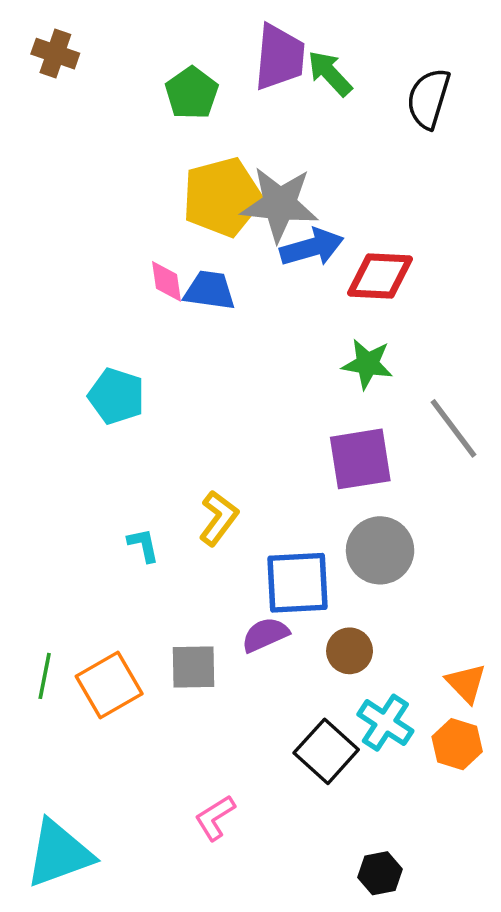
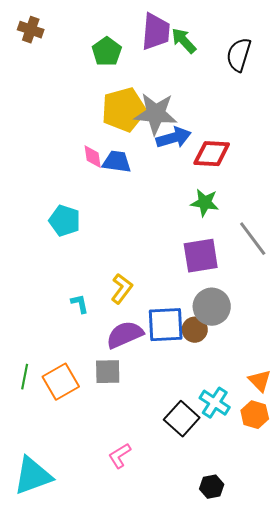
purple semicircle: (265, 635) -> (125, 335), moved, size x1.4
brown circle: (350, 651) -> (195, 330), moved

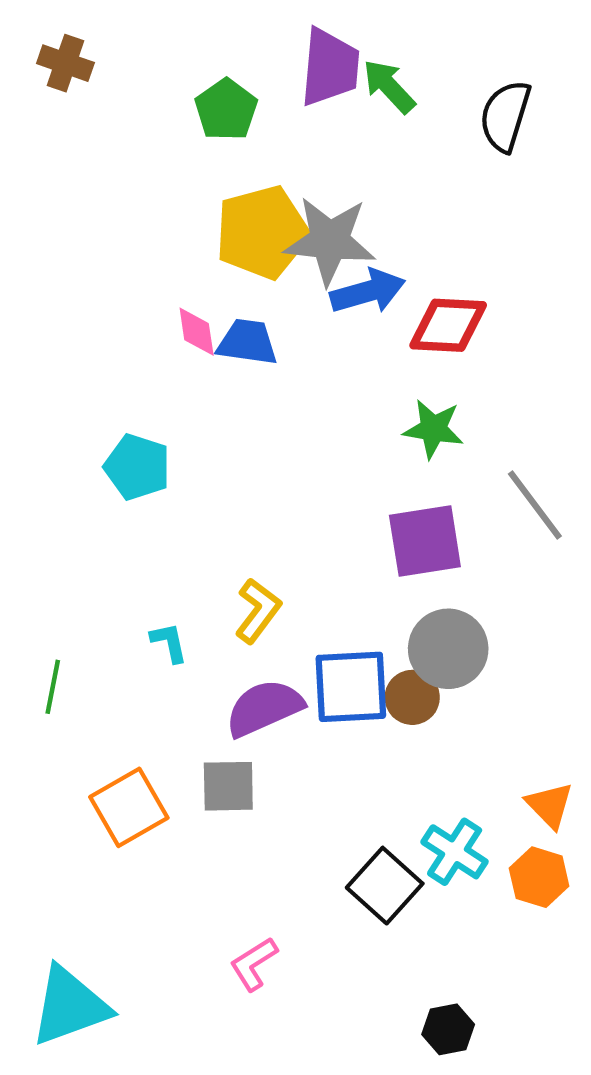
green line: (25, 377) -> (53, 687), moved

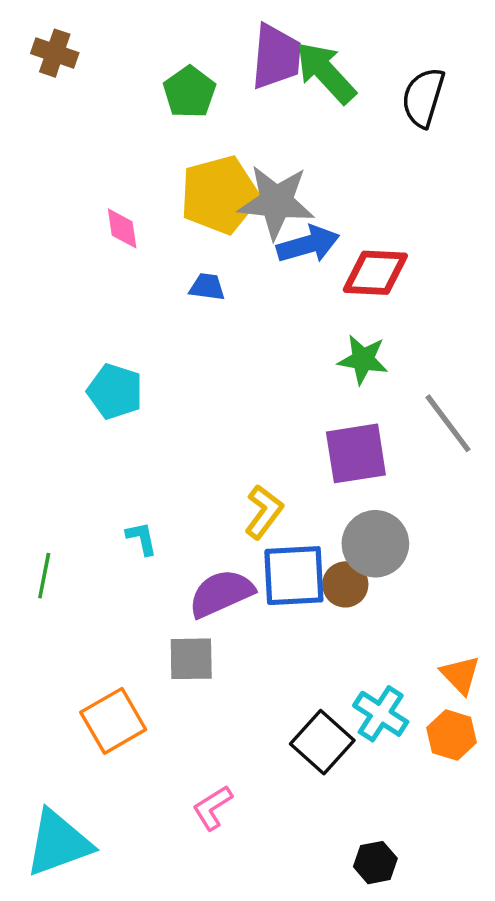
green arrow: (389, 86) -> (326, 73), size x1.4
pink diamond: (197, 332) -> (122, 228), moved
blue trapezoid: (247, 342) -> (207, 287), size x0.7
yellow L-shape: (258, 611) -> (264, 512), moved
orange square: (129, 807) -> (113, 721), moved

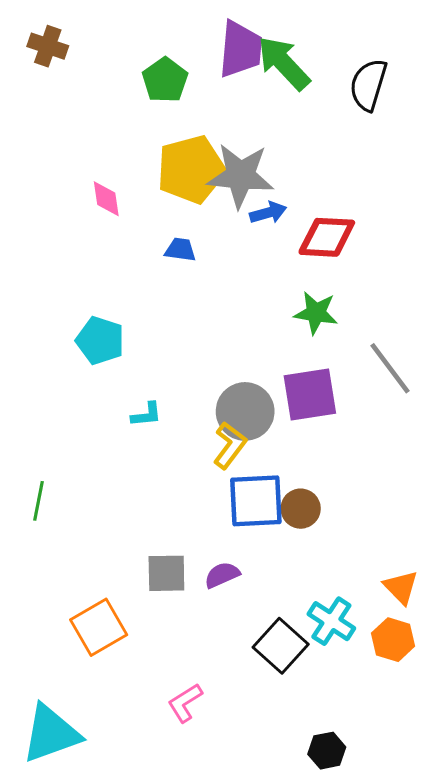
blue arrow: (308, 244) -> (268, 213), size x0.7
cyan L-shape: (142, 538) -> (146, 415), moved, turned 96
gray circle: (375, 544) -> (245, 411), moved
purple semicircle: (221, 593) -> (222, 575), moved, size x0.6

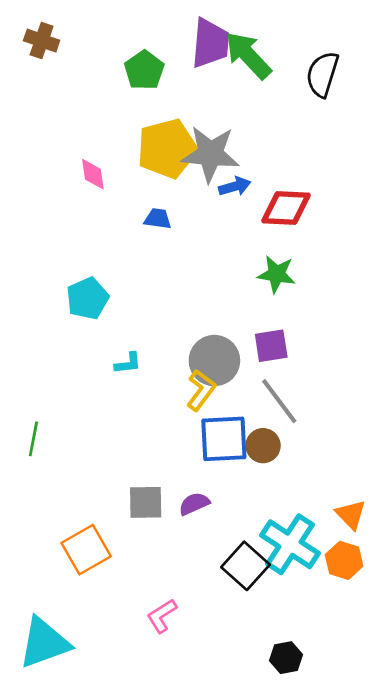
cyan pentagon: (100, 341) -> (87, 298), turned 30
gray line: (390, 368) -> (279, 401), moved
purple square: (310, 395) -> (271, 346), size x0.7
cyan cross: (331, 621) -> (290, 544), size x1.4

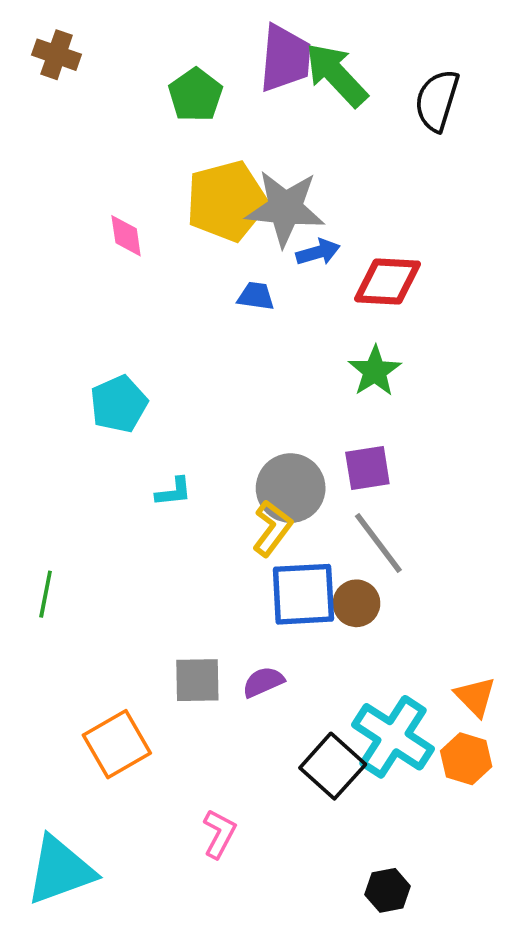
blue trapezoid: (158, 219) -> (256, 296), moved
green star: (277, 274) -> (375, 371), turned 30
pink L-shape: (162, 616) -> (219, 834), turned 150

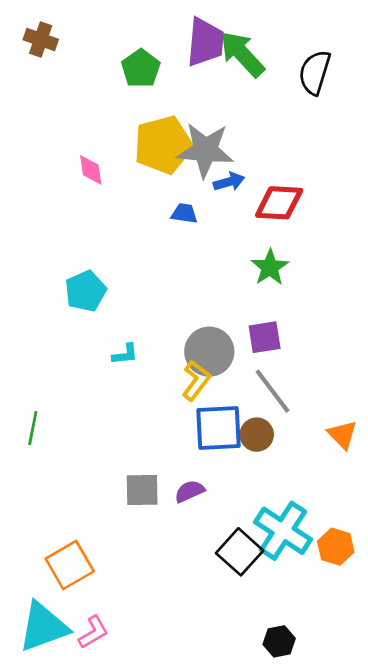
orange triangle: (475, 697) -> (342, 435), moved
orange square: (117, 744) -> (70, 565), moved
pink L-shape: (219, 834) -> (93, 632), moved, turned 32

